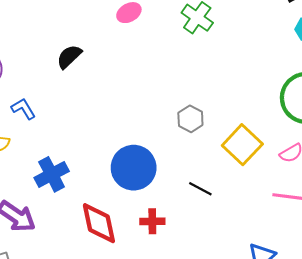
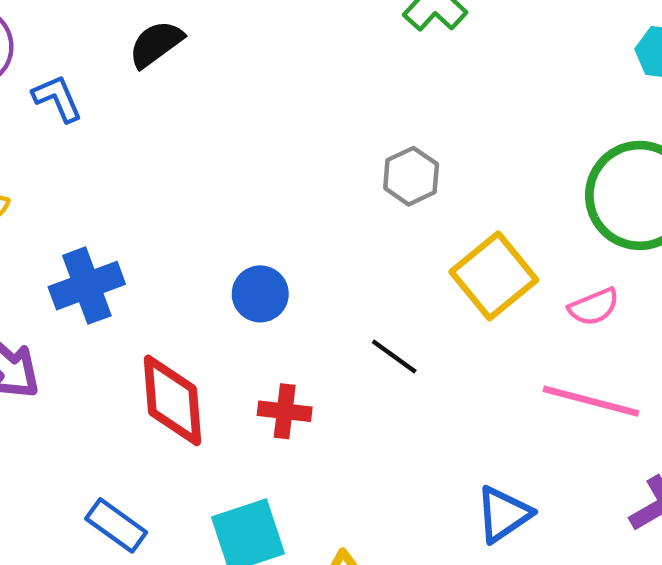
blue L-shape: (23, 109) -> (57, 98), moved
gray hexagon: (190, 119) -> (411, 176), moved
blue circle: (134, 168) -> (260, 294), size x0.6

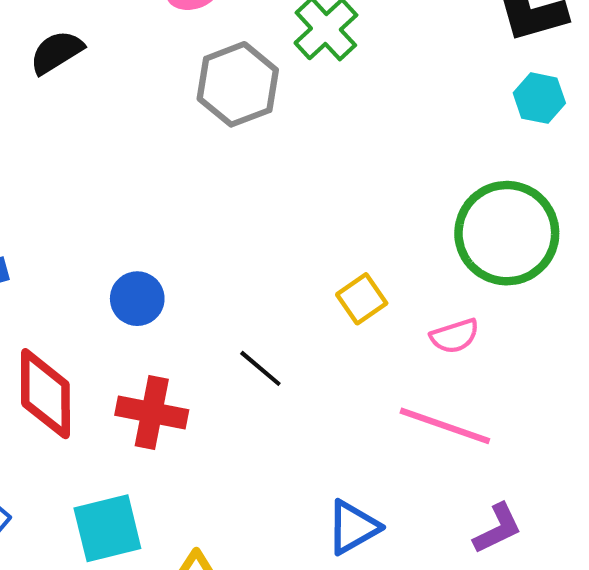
gray hexagon: (411, 176) -> (238, 84), moved, size x1.5
yellow square: (494, 276) -> (362, 299), size x0.6
red cross: (285, 411) -> (152, 412), size x1.4

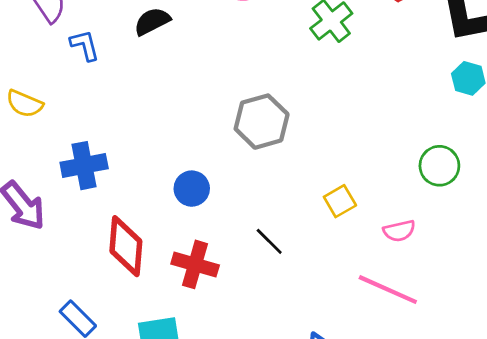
gray hexagon: (238, 84) -> (262, 122), moved
green circle: (507, 233) -> (439, 166), size x0.6

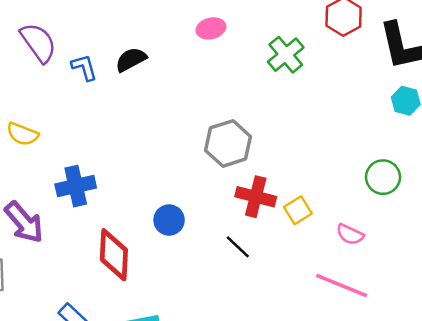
blue L-shape: (85, 45) -> (84, 67), moved
blue circle: (192, 189) -> (169, 220), moved
pink semicircle: (399, 231) -> (350, 234), turned 40
red cross: (195, 264) -> (256, 197), moved

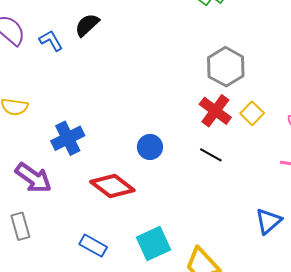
gray hexagon: (228, 143) -> (226, 67), moved
red cross: (256, 197) -> (215, 111), turned 36
red diamond: (114, 255) -> (112, 186), turned -42

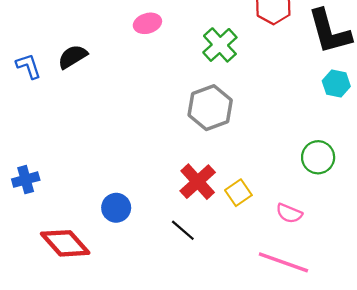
gray hexagon: (226, 67) -> (210, 108), moved
blue cross: (68, 138) -> (26, 180), size x0.7

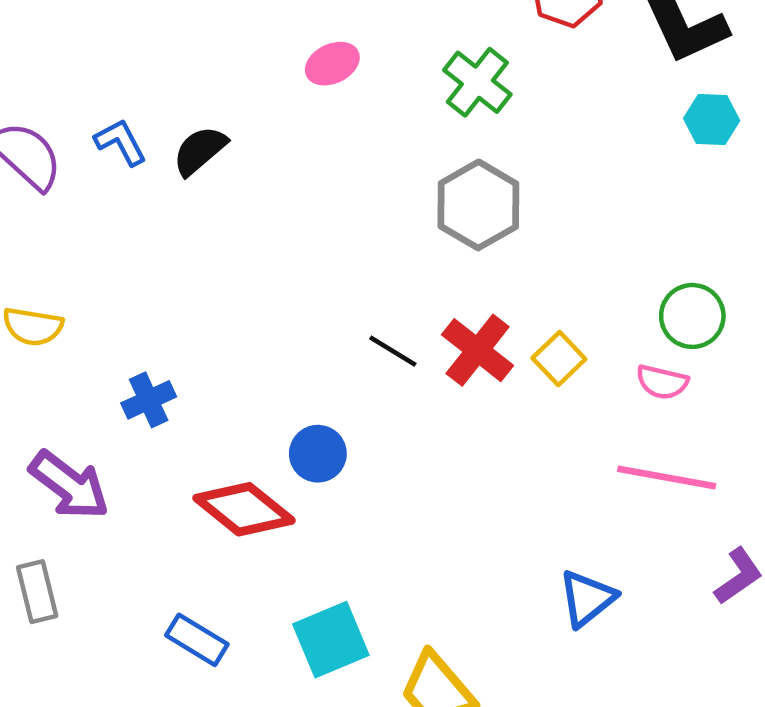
blue L-shape: (29, 66) -> (121, 142), moved
green circle: (318, 157) -> (692, 316), moved
blue circle: (116, 208) -> (318, 454), moved
black line: (183, 230) -> (393, 351), moved

